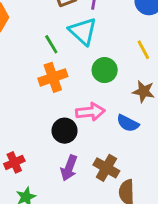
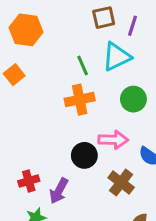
cyan triangle: (83, 31) -> (117, 57), turned 44
purple arrow: (69, 168) -> (59, 191), moved
brown cross: (106, 168) -> (121, 183), moved

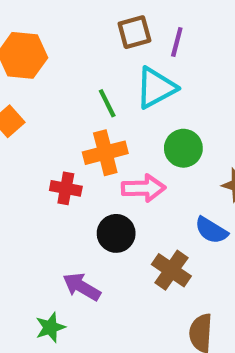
pink arrow: (113, 140) -> (143, 188), moved
red cross: (29, 181) -> (66, 188), moved, turned 30
purple arrow: (59, 191) -> (82, 287), turned 95

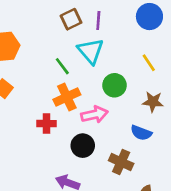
cyan triangle: (156, 88) -> (91, 51), turned -32

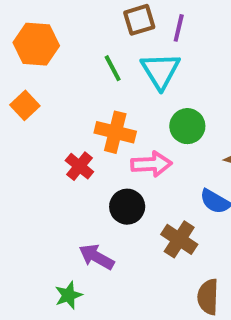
green line: (62, 66) -> (113, 68), moved
orange cross: (67, 97) -> (115, 132), turned 30
red cross: (46, 124) -> (79, 166), turned 30

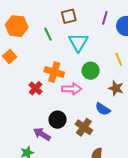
purple line: (179, 28) -> (105, 18), moved
green line: (113, 68) -> (48, 34), moved
black circle: (127, 207) -> (58, 120), moved

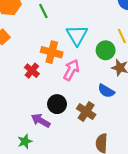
cyan triangle: (78, 42) -> (77, 35), moved
green circle: (91, 71) -> (106, 50), moved
pink arrow: (72, 89) -> (71, 70), turned -60

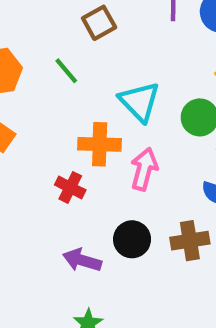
brown cross: (86, 112) -> (190, 241), turned -30
purple arrow: (41, 121) -> (82, 260), moved

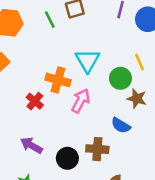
green line: (66, 71) -> (50, 20), moved
black circle: (132, 239) -> (67, 158), moved

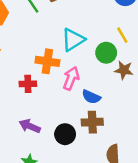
cyan triangle: (87, 61) -> (73, 40), turned 35
red cross: (35, 101) -> (28, 84), turned -35
blue semicircle: (121, 125) -> (91, 97), moved

